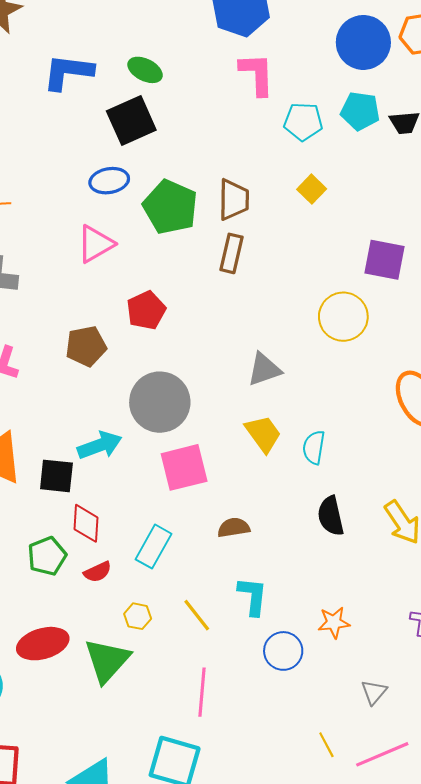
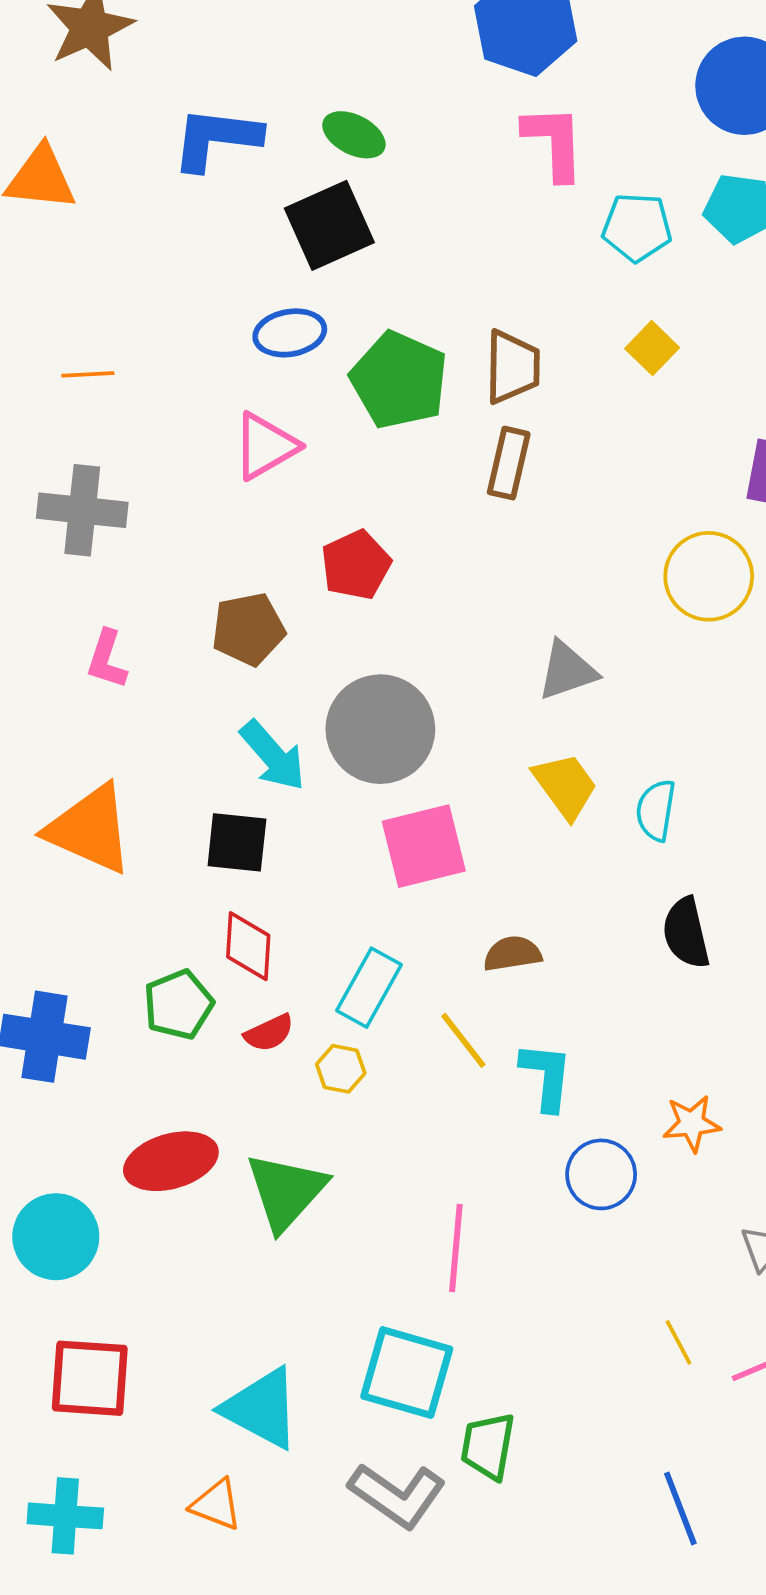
cyan arrow: (100, 445) -> (273, 756), moved, turned 69
black square: (56, 476) -> (237, 842), moved
yellow line: (197, 615) -> (463, 1040), moved
yellow hexagon: (138, 616) -> (341, 1069), moved

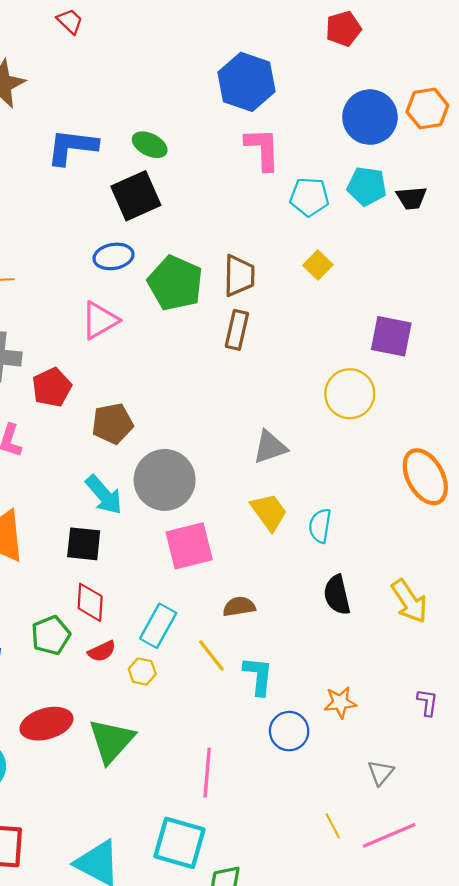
red pentagon: (356, 565) -> (52, 387), moved
brown pentagon: (248, 629) -> (112, 424), moved

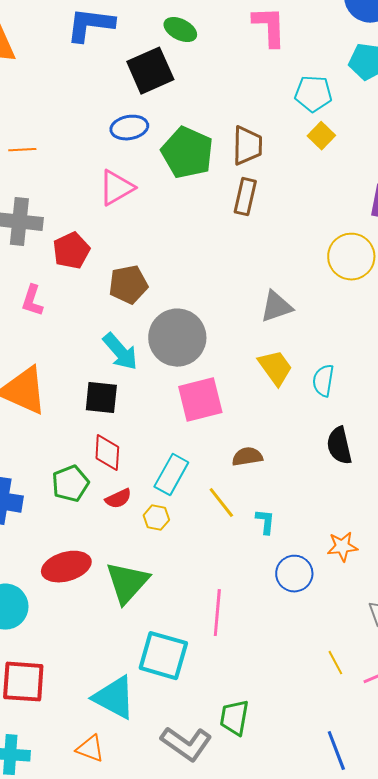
green ellipse: (150, 145) -> (180, 30), moved
cyan pentagon: (309, 197) -> (313, 94), moved
cyan L-shape: (258, 676) -> (265, 522), size x0.7
cyan square: (179, 843) -> (163, 656), moved

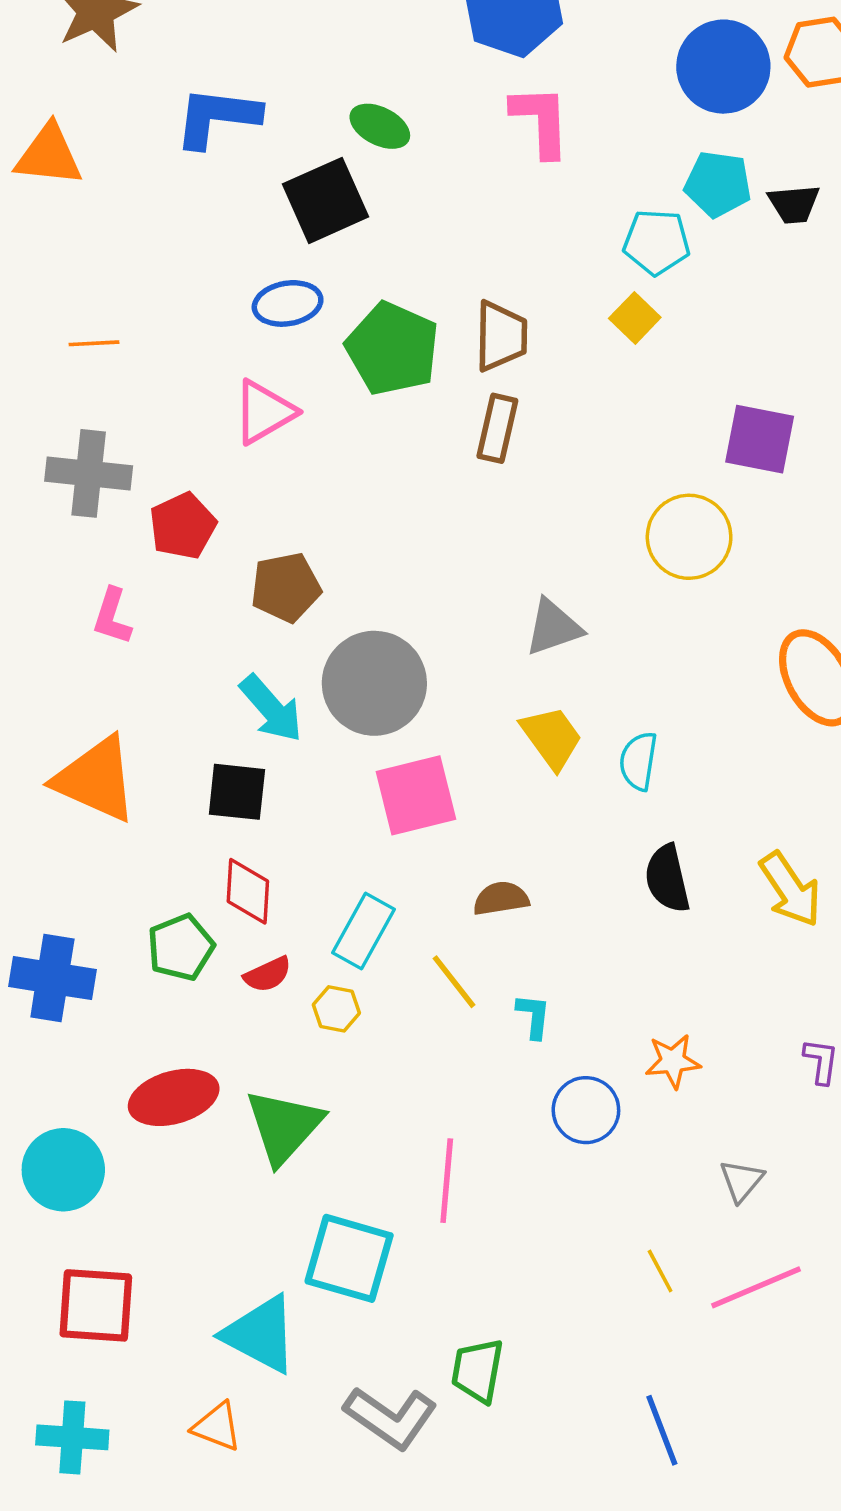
cyan pentagon: (313, 94) -> (656, 242), moved

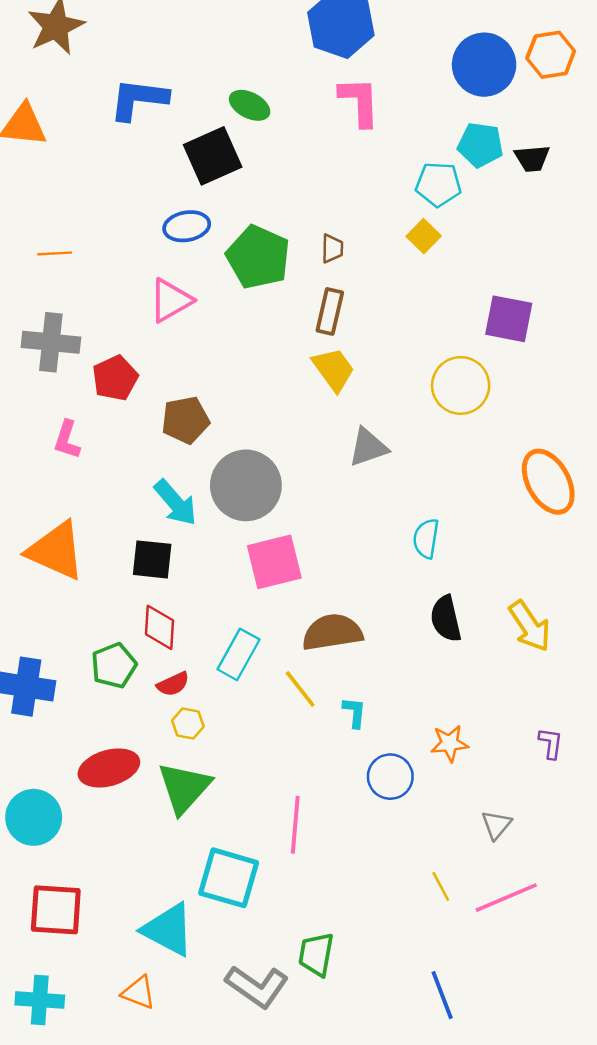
brown trapezoid: (501, 336) -> (332, 248), size x0.6
yellow trapezoid: (552, 738) -> (333, 369), moved
brown semicircle: (501, 898) -> (332, 632), size x1.6
yellow hexagon: (336, 1009) -> (188, 724), moved

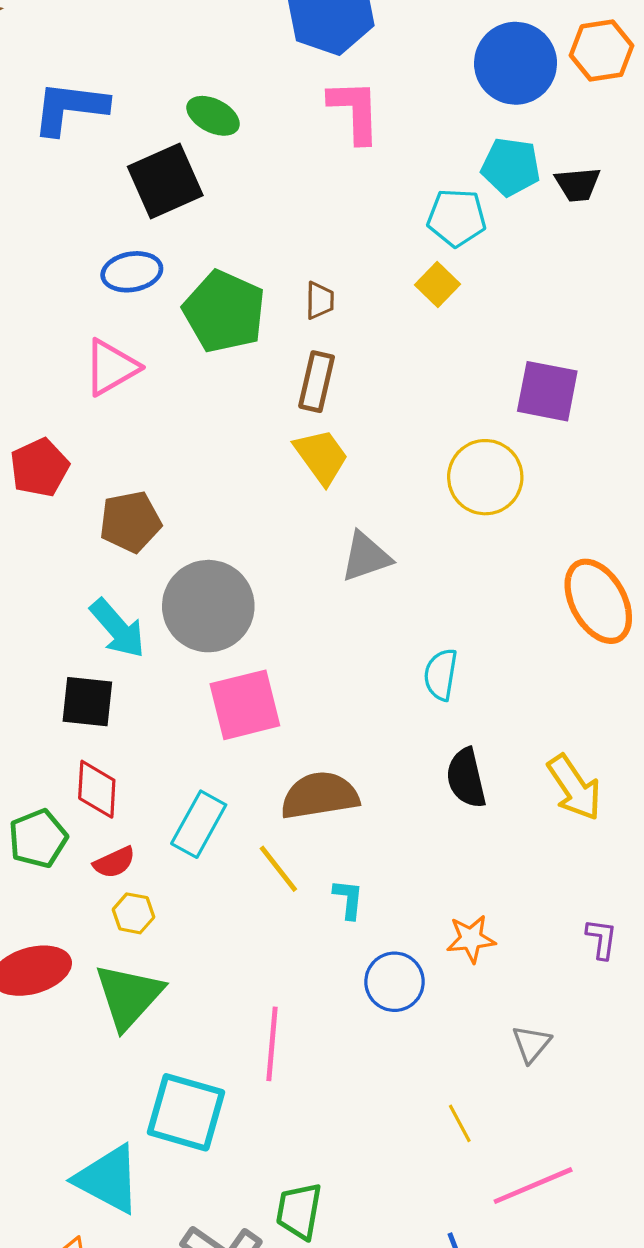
pink line: (506, 898) -> (533, 1186), moved

